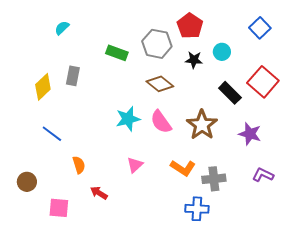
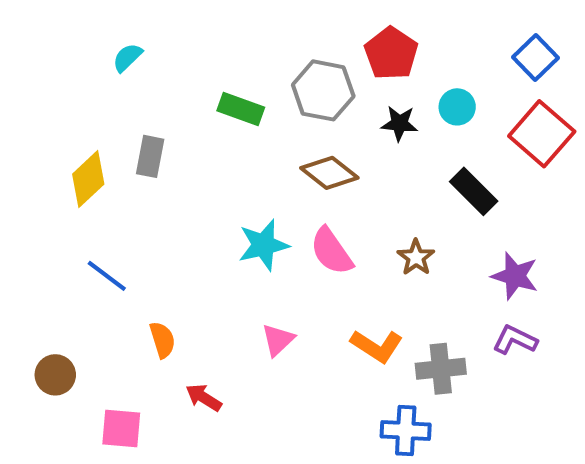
red square: (263, 82) -> (542, 134), moved
brown star: (202, 125) -> (416, 257), size x0.6
purple L-shape: (263, 175) -> (515, 340), moved

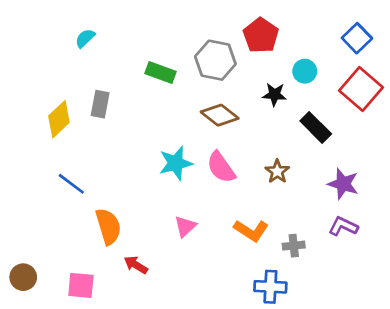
black star: (399, 123) -> (275, 95), moved
orange semicircle: (162, 340) -> (108, 226), size x1.5
gray cross: (441, 369) -> (294, 246), size x0.7
brown circle: (55, 375) -> (23, 277), moved

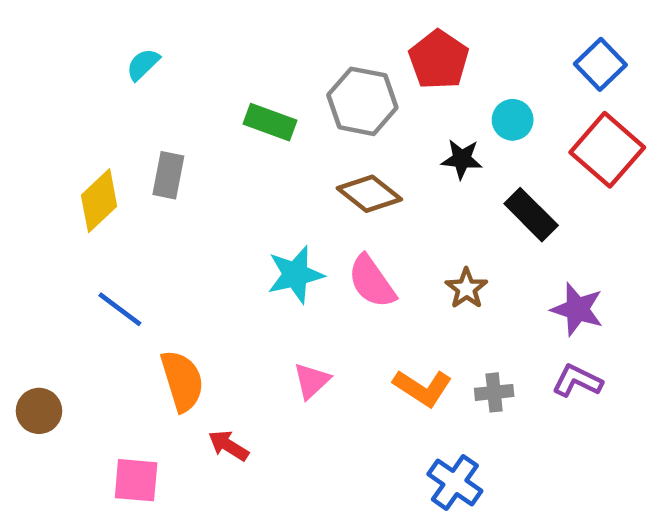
gray cross: (294, 246) -> (494, 392), moved
brown circle: (23, 277) -> (39, 411), moved
blue cross: (270, 287) -> (455, 483), turned 32

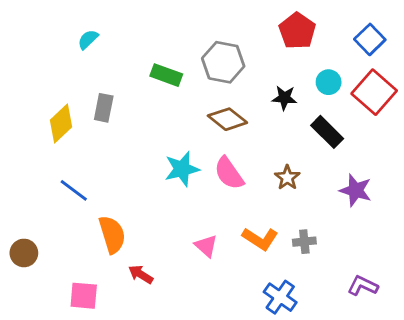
red pentagon: (439, 60) -> (297, 31), moved
cyan circle: (513, 120) -> (329, 82), moved
pink triangle: (312, 381) -> (206, 246), moved, turned -35
purple L-shape: (577, 381) -> (363, 286), moved

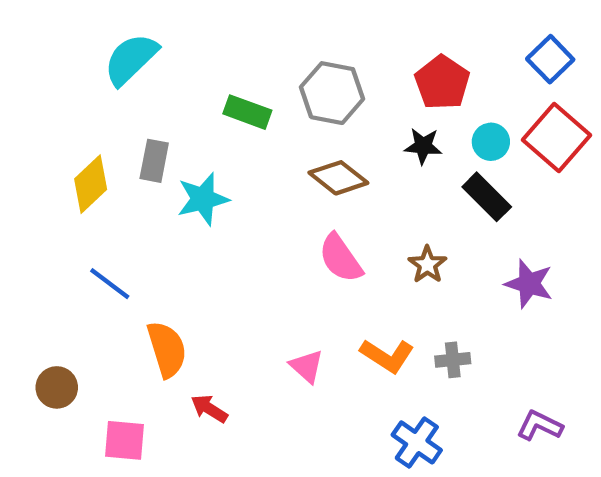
red pentagon: (297, 31) -> (442, 82), moved
cyan semicircle: (88, 39) -> (131, 59), size x1.8
cyan circle: (329, 82) -> (491, 142), moved
cyan star: (182, 169) -> (203, 199), moved
brown circle: (24, 253) -> (57, 387), moved

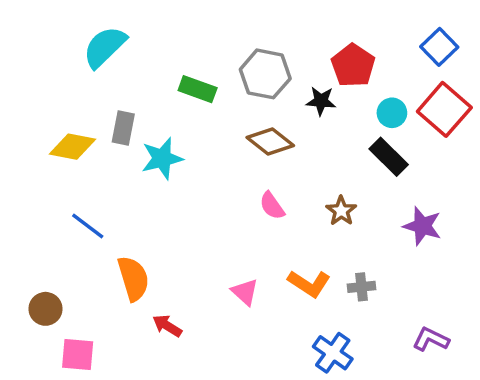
black star: (423, 146) -> (321, 101), moved
yellow diamond: (91, 184) -> (73, 147), turned 54
pink semicircle: (341, 258) -> (272, 206), size x0.7
pink square: (125, 440) -> (78, 354), moved

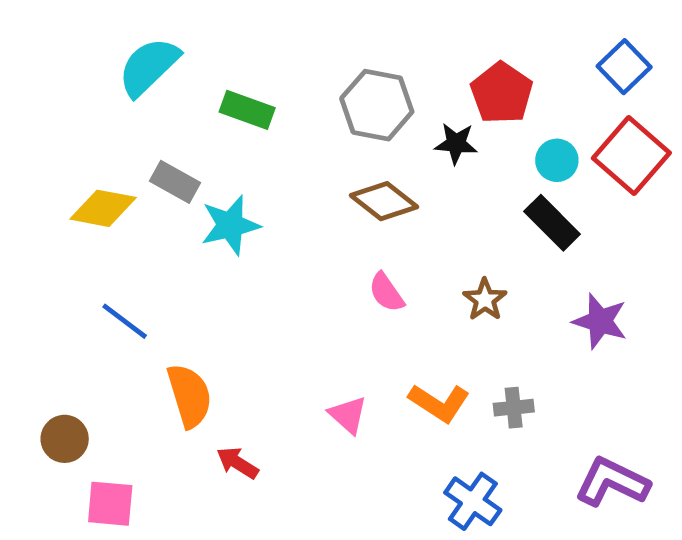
green rectangle: (198, 89) -> (247, 110), moved
gray rectangle: (123, 128) -> (175, 182), turned -72
purple L-shape: (431, 339) -> (612, 482), size x1.4

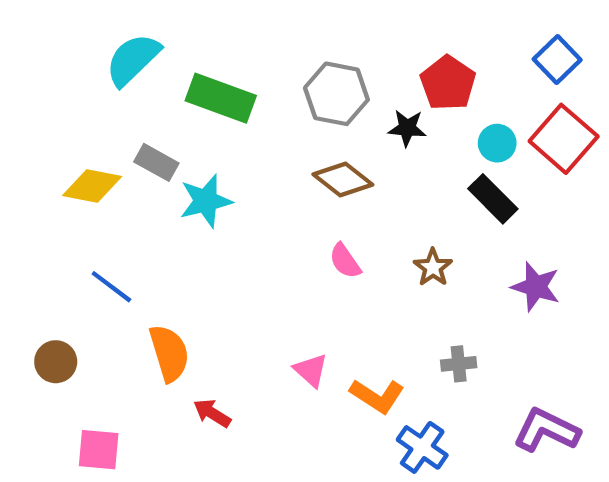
green rectangle: (247, 110) -> (221, 98), size x1.4
orange L-shape: (439, 403) -> (377, 396), moved
brown circle: (65, 439) -> (56, 362), moved

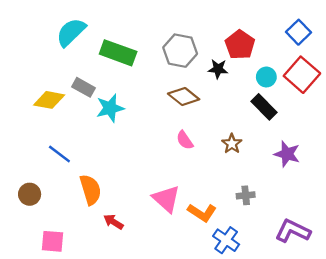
pink triangle: (311, 370) -> (166, 199), size x1.5

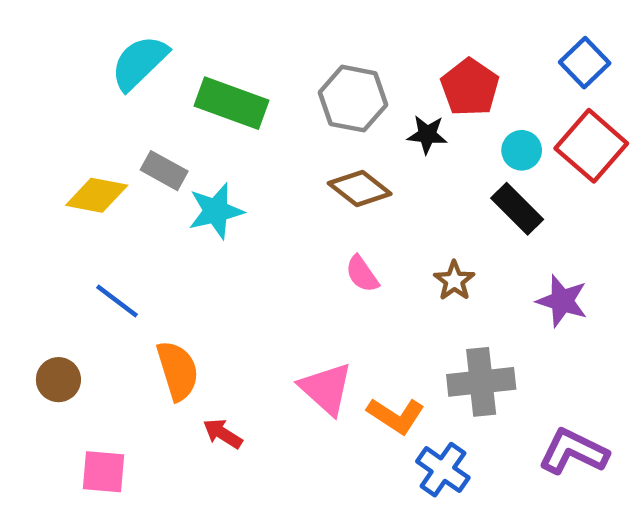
gray cross: (246, 195) -> (481, 382), size x1.8

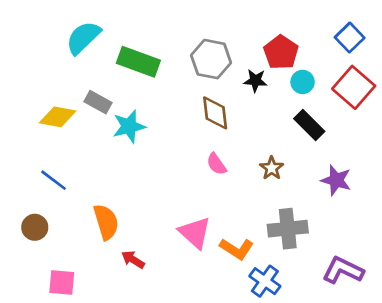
cyan circle: (522, 150) -> (303, 82), moved
brown diamond: (360, 189) -> (215, 113), turned 45
blue line: (117, 301) -> (54, 180), moved

